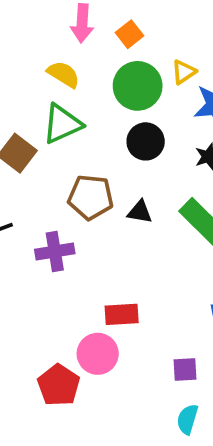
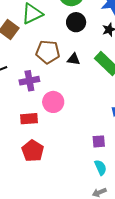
red rectangle: (122, 314) -> (29, 119), moved
pink circle: (98, 354) -> (53, 102), moved
cyan semicircle: (187, 419) -> (101, 167), turned 140

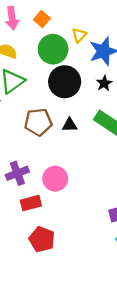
black circle: (76, 22) -> (65, 82), size x1.4
purple cross: (29, 81) -> (17, 173), moved

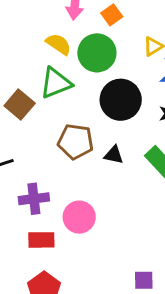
green circle: (53, 49) -> (97, 53), moved

